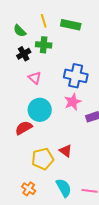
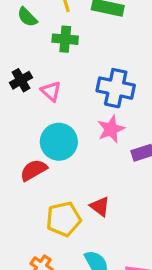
black cross: (24, 54) -> (21, 80), moved

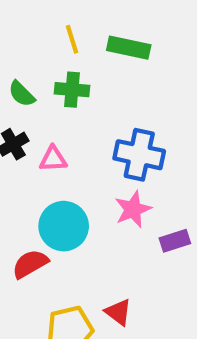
green semicircle: (27, 17) -> (22, 94), moved
pink triangle: (51, 91) -> (53, 159), turned -45

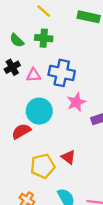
yellow line: (72, 39) -> (44, 11), turned -32
green rectangle: (129, 48) -> (89, 17), moved
blue cross: (139, 155) -> (62, 73), moved

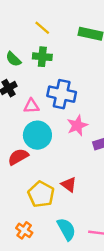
pink triangle: (34, 75) -> (31, 106), moved
yellow pentagon: (43, 166) -> (41, 194), turned -30

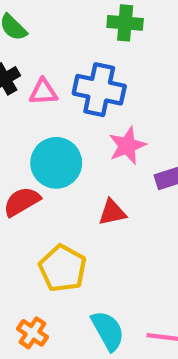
green cross: (42, 57) -> (125, 23), moved
pink triangle: (31, 106) -> (43, 92), moved
red triangle: (69, 185) -> (112, 212), moved, turned -49

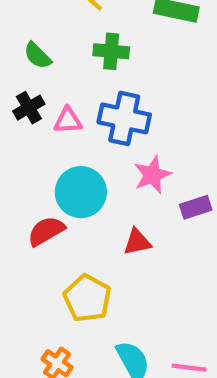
green cross: (125, 23) -> (111, 51), moved

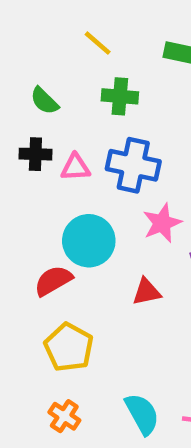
black cross: (29, 108) -> (35, 154), turned 32
yellow pentagon: (87, 298) -> (69, 347), moved

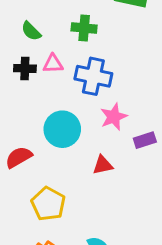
pink triangle: (75, 167) -> (53, 64), moved
red semicircle: (53, 281) -> (19, 157), moved

